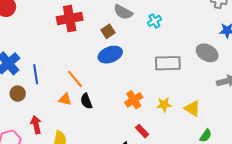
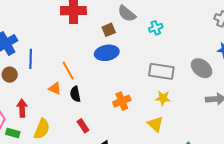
yellow star: (164, 105) -> (163, 98), moved
yellow triangle: (192, 108) -> (155, 124), moved
red rectangle: (142, 131) -> (83, 126), moved

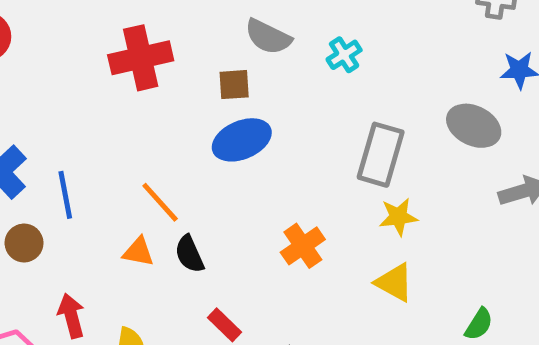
brown square: (109, 30) -> (234, 85), turned 32
gray rectangle: (161, 71) -> (381, 155), turned -70

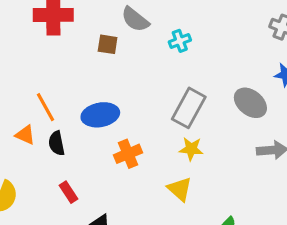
blue ellipse: (242, 140) -> (100, 115), moved

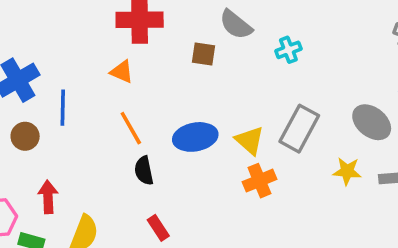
orange triangle: (25, 135) -> (122, 72), moved
yellow star: (191, 149) -> (347, 171), moved
orange cross: (128, 154) -> (259, 181), moved
yellow triangle: (180, 189) -> (250, 140), moved

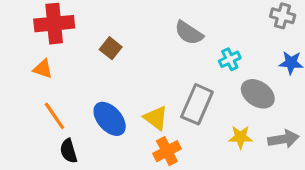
gray semicircle: (236, 25) -> (189, 33), moved
cyan cross: (288, 50) -> (230, 59), moved
brown square: (203, 54) -> (111, 48), turned 35
blue ellipse: (195, 137) -> (110, 119), turned 64

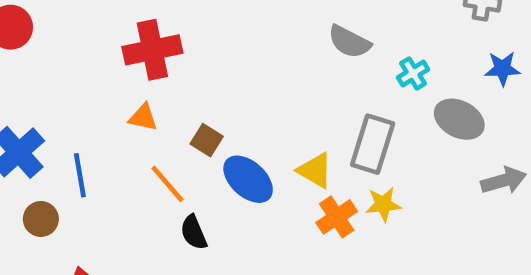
brown square: (111, 48) -> (207, 140), moved
yellow star: (240, 137) -> (383, 204), moved

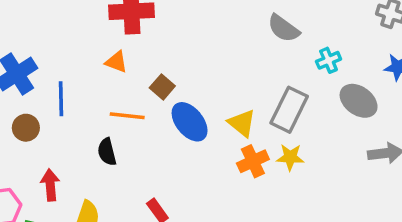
orange line: (168, 184) -> (127, 116), turned -52
black semicircle: (194, 232) -> (107, 152), moved

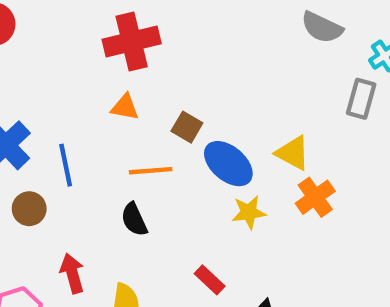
gray rectangle: (289, 110) -> (361, 99), moved, size x0.7
yellow star: (290, 157) -> (249, 212), moved

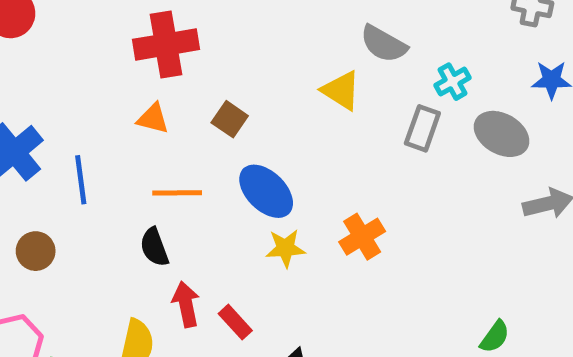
brown square: (187, 127) -> (230, 119), moved
yellow triangle: (293, 153) -> (341, 90), moved
brown circle: (29, 209) -> (36, 251), moved
red arrow: (72, 273) -> (186, 304), moved

